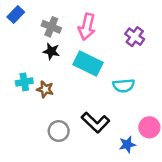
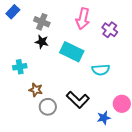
pink arrow: (87, 27) -> (83, 19), moved
brown star: (45, 89) -> (36, 90), moved

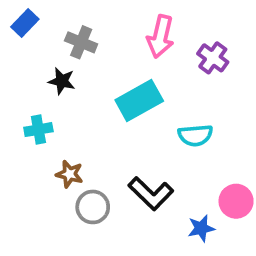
black star: (42, 42) -> (62, 81), moved
cyan rectangle: (72, 52) -> (139, 100), turned -55

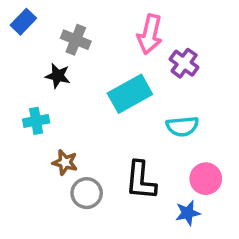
purple cross: (213, 58) -> (184, 63), moved
black L-shape: (151, 193) -> (141, 180), turned 51
pink circle: (236, 201) -> (206, 179), moved

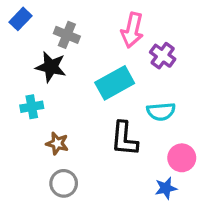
black star: (58, 76) -> (51, 67), size x1.4
black L-shape: (141, 180) -> (124, 139), moved
gray circle: (87, 193) -> (64, 183), moved

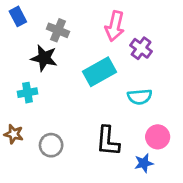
blue rectangle: (21, 19) -> (18, 16), turned -72
black L-shape: (124, 139) -> (108, 141), moved
brown star: (57, 143) -> (14, 134), moved
gray circle: (64, 183) -> (51, 145), moved

